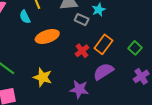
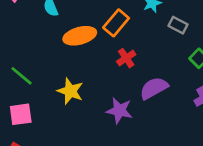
gray rectangle: (82, 20) -> (178, 25), moved
orange rectangle: (103, 44) -> (116, 23), moved

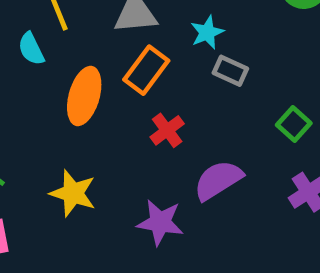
gray rectangle: (178, 25) -> (230, 71), moved
orange ellipse: (80, 36) -> (84, 96), turned -56

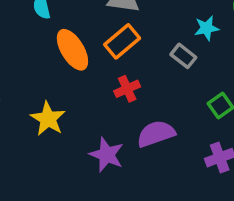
cyan star: (207, 32) -> (207, 28), moved
orange ellipse: (84, 96) -> (72, 50), turned -60

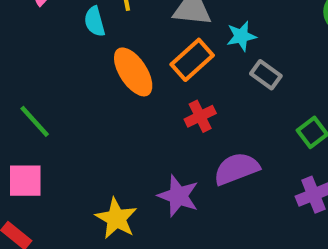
cyan star: (207, 28) -> (241, 36), moved
yellow star: (48, 119) -> (116, 218), moved

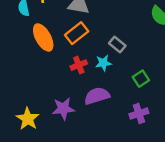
cyan star: (241, 36) -> (103, 63), moved
purple star: (178, 196) -> (63, 109), turned -30

